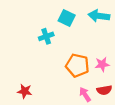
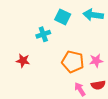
red star: (25, 91) -> (23, 61), moved

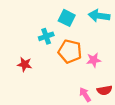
pink star: (96, 61) -> (94, 60), moved
orange pentagon: (73, 62) -> (70, 51), moved

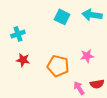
cyan cross: (46, 36) -> (18, 34), moved
orange pentagon: (70, 51) -> (58, 66), moved

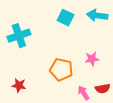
cyan cross: (18, 34) -> (19, 36), size x1.5
red star: (23, 60) -> (19, 85), moved

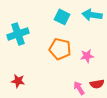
orange pentagon: (61, 69) -> (60, 49), moved

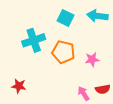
cyan cross: (18, 34) -> (34, 40), moved

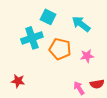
cyan arrow: (97, 16) -> (81, 24), moved, turned 30
cyan square: (66, 18) -> (48, 17), moved

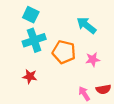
cyan square: (48, 17) -> (31, 15), moved
red star: (18, 81) -> (30, 77), moved

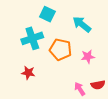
cyan square: (31, 15) -> (47, 14), moved

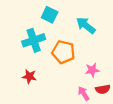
pink star: (88, 57) -> (92, 70), moved

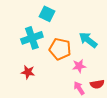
cyan arrow: (86, 25) -> (88, 40), moved
pink star: (92, 70) -> (79, 66), moved

